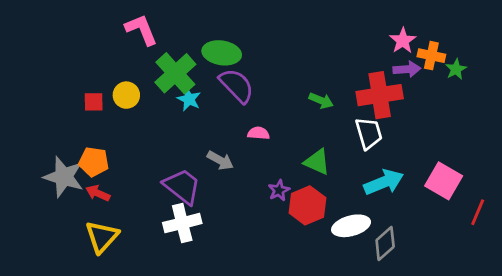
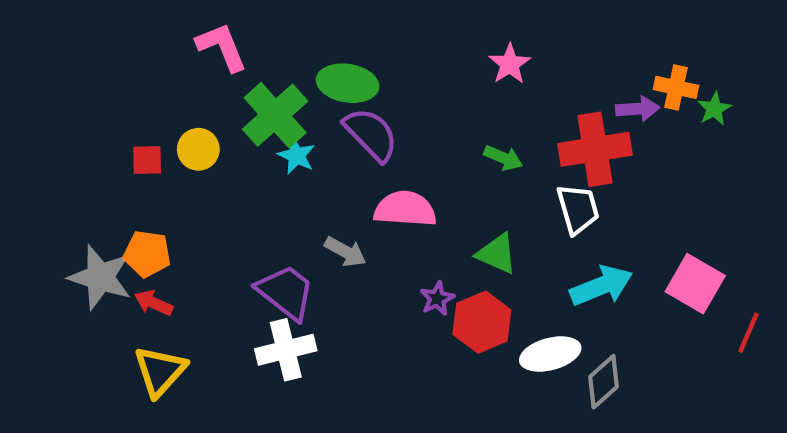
pink star: (403, 41) -> (510, 64), moved
pink semicircle: (258, 133) -> (405, 209), size x1.8

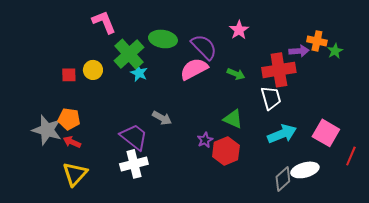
purple semicircle: (371, 134) -> (204, 47), moved
pink semicircle: (405, 209) -> (194, 69), moved, turned -32
white ellipse: (550, 354) -> (305, 170), moved

